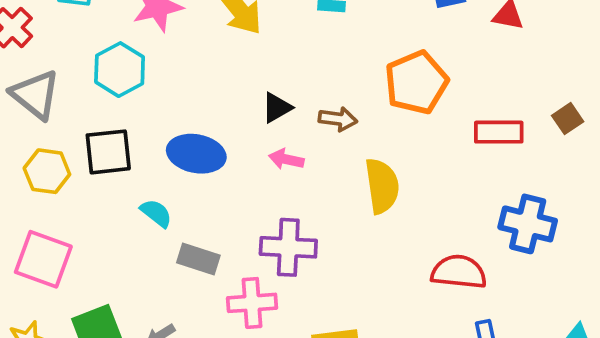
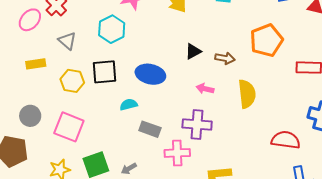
gray triangle: (35, 95) -> (67, 41), size x0.7
pink arrow: (286, 159) -> (205, 89), moved
cyan semicircle: (156, 213) -> (129, 105), turned -54

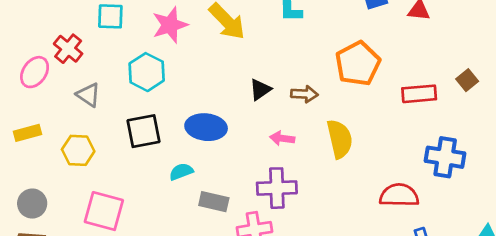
yellow rectangle: (36, 64) -> (27, 133), moved
yellow hexagon: (72, 81) -> (78, 150), moved
gray circle: (30, 116) -> (32, 204), moved

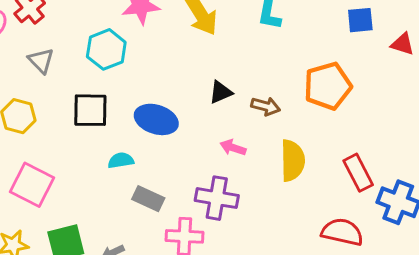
red rectangle: (419, 94) -> (358, 173), moved, turned 56

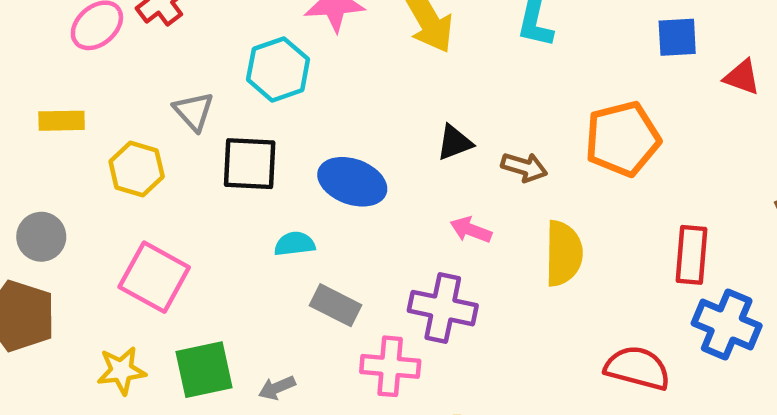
gray triangle: (41, 61) -> (194, 111), moved
red rectangle: (358, 173) -> (692, 255), moved, turned 30

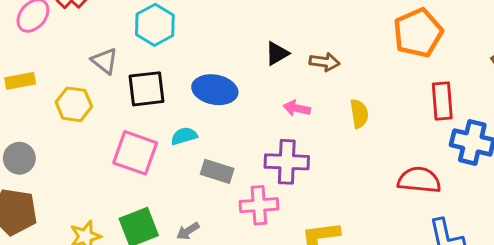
orange pentagon: (622, 139) -> (418, 33), moved
yellow semicircle: (563, 253) -> (359, 114), size x0.7
pink square: (154, 277) -> (135, 153), moved

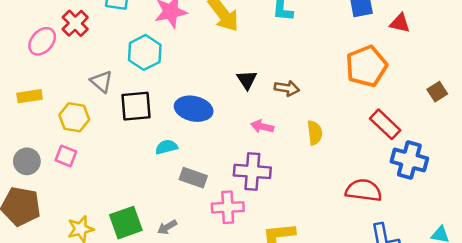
black triangle: (277, 53) -> (247, 80), turned -35
red rectangle: (442, 101) -> (385, 124), turned -44
pink square: (135, 153) -> (66, 156), moved, size x0.6

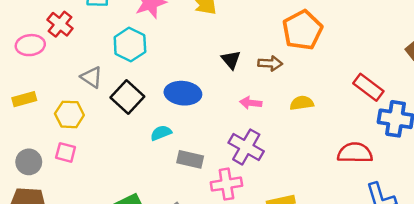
pink ellipse: (42, 41) -> (30, 45), turned 48
orange pentagon: (366, 66) -> (302, 30), moved
black square: (136, 106) -> (127, 97), turned -36
yellow semicircle: (315, 133) -> (302, 103), turned -85
purple cross: (252, 171) -> (246, 147), turned 32

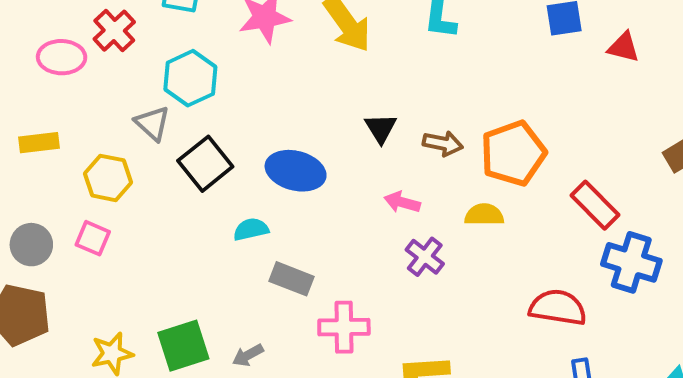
orange pentagon: (302, 30) -> (513, 153), moved
cyan hexagon: (130, 45) -> (190, 78), moved
purple cross: (246, 147) -> (425, 257), moved, size x0.7

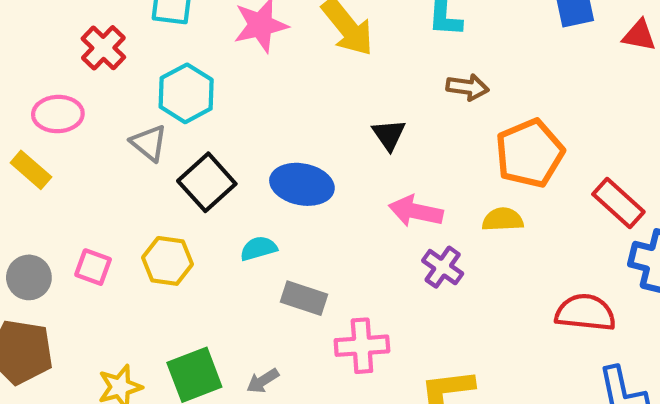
pink ellipse: (62, 57) -> (58, 114), moved
yellow rectangle: (39, 143) -> (31, 170), turned 51
brown arrow: (443, 143) -> (467, 87), moved
yellow hexagon: (108, 178) -> (168, 261), moved
pink arrow: (402, 202) -> (416, 211), size x1.4

